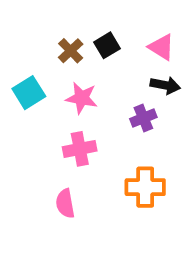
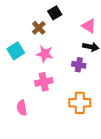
black square: (107, 45) -> (55, 13), moved
purple cross: (143, 118) -> (79, 65), turned 32
pink semicircle: (65, 203) -> (22, 108), moved

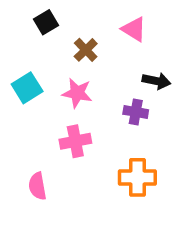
black square: (55, 13) -> (46, 22), moved
pink triangle: (89, 26) -> (134, 29), moved
brown cross: (39, 28) -> (86, 50), moved

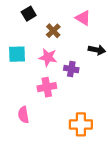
cyan square: (27, 88) -> (17, 54), turned 30
purple cross: (136, 112) -> (71, 69), moved
orange cross: (137, 177) -> (81, 124), moved

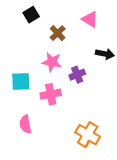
cyan square: (17, 54) -> (21, 82), moved
purple cross: (71, 69) -> (77, 75), turned -32
orange cross: (81, 124) -> (88, 135), turned 30

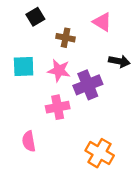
brown cross: (58, 33) -> (66, 38), turned -35
purple cross: (77, 75) -> (88, 85), size x1.5
cyan square: (21, 82) -> (24, 67), moved

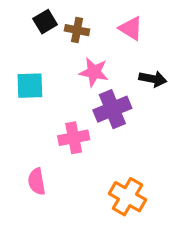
brown cross: (66, 38) -> (77, 30), moved
pink star: (59, 70) -> (94, 72), moved

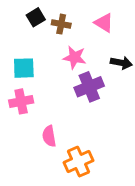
pink cross: (74, 138) -> (21, 101), moved
pink semicircle: (37, 182) -> (49, 136), moved
orange cross: (128, 197) -> (79, 162), moved, turned 36

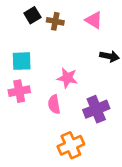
pink star: (75, 57) -> (67, 78), moved
purple cross: (89, 87) -> (96, 109), moved
pink semicircle: (49, 136) -> (54, 104), moved

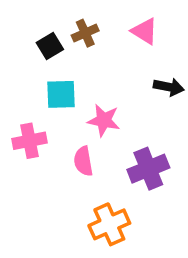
black square: (32, 15) -> (50, 46), moved
brown cross: (55, 21) -> (85, 33), turned -35
cyan square: (22, 61) -> (61, 94), moved

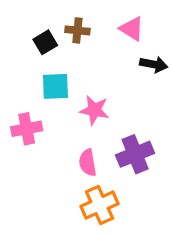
brown cross: (85, 33) -> (77, 30), turned 30
black arrow: (169, 87) -> (154, 64), moved
pink semicircle: (83, 161) -> (88, 163), moved

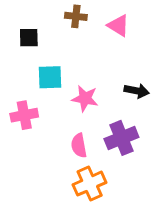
brown cross: (77, 30) -> (76, 16), moved
black square: (45, 42) -> (29, 38), moved, turned 30
black arrow: (154, 64) -> (137, 91), moved

